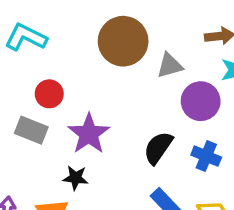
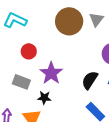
gray triangle: (170, 66) -> (96, 19), moved, turned -35
gray rectangle: (31, 130) -> (21, 82), moved

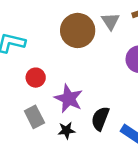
black semicircle: (90, 80) -> (100, 119), moved
gray rectangle: (21, 82) -> (34, 117), turned 54

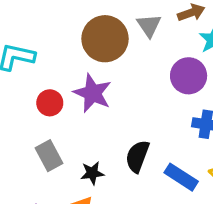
purple star: (69, 99) -> (93, 93), moved

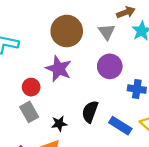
gray triangle: (149, 26) -> (107, 32), moved
purple circle: (189, 76) -> (110, 66), moved
red circle: (50, 103) -> (31, 87), moved

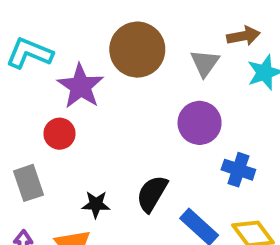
purple star: (59, 69) -> (81, 86), moved
gray rectangle: (29, 112) -> (28, 183), moved

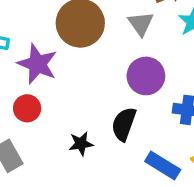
black semicircle: (152, 194) -> (124, 124), moved
black star: (96, 204) -> (81, 144), moved

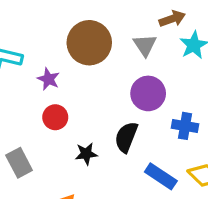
purple star: (37, 64) -> (49, 79), size x0.6
red circle: (27, 108) -> (55, 117), moved

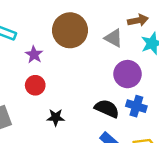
gray triangle: (145, 45) -> (114, 38), turned -36
purple circle: (148, 93) -> (128, 74), moved
black semicircle: (126, 137) -> (107, 109), moved, turned 85

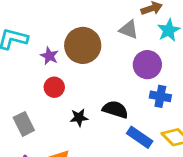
brown circle: (70, 30) -> (83, 45), moved
black semicircle: (107, 109) -> (115, 109), moved

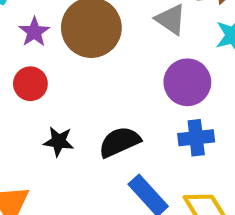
blue cross: (160, 96) -> (196, 138), turned -30
black semicircle: (115, 109) -> (119, 142), turned -55

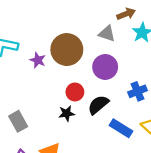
purple circle: (187, 82) -> (105, 67), moved
red circle: (30, 84) -> (75, 92), moved

